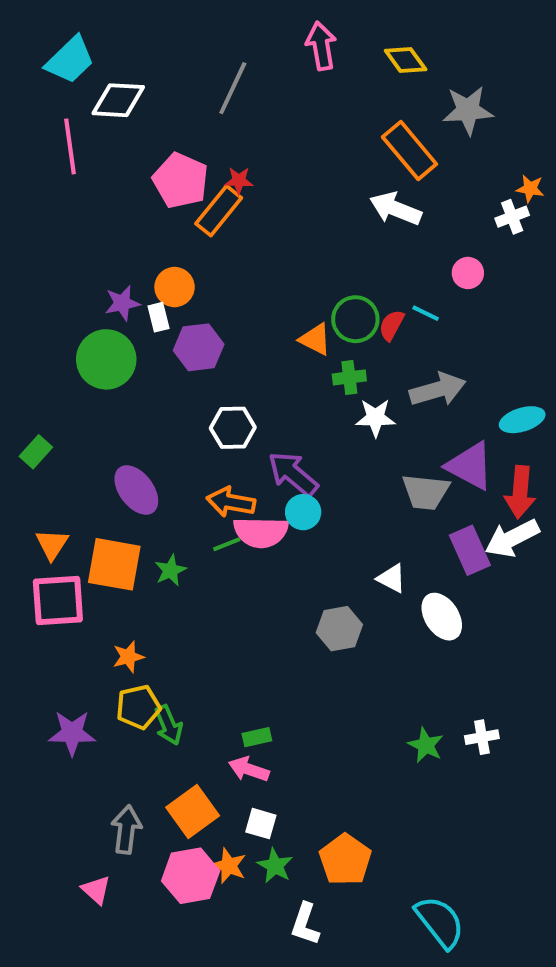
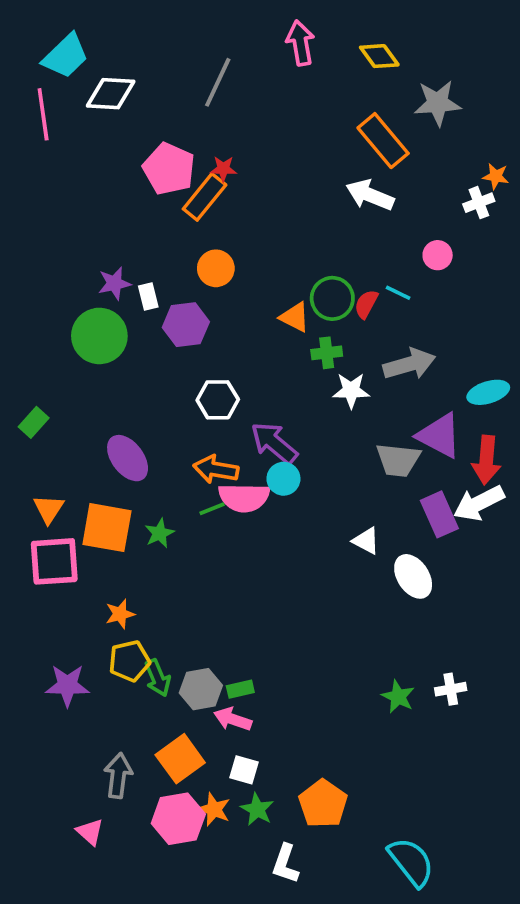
pink line: (70, 146) -> (43, 114), moved
orange circle: (175, 287) -> (216, 268), moved
gray hexagon: (339, 629) -> (201, 689), moved

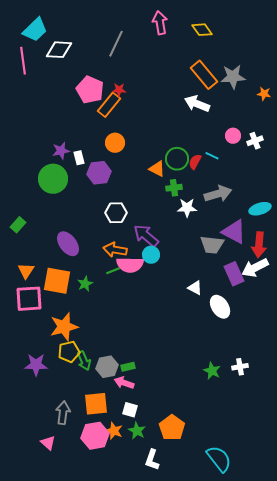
gray star: (438, 103) -> (233, 77), moved
white cross: (479, 203) -> (255, 141), moved
orange star: (120, 614) -> (64, 327), size x1.8
orange square: (180, 759) -> (96, 404), turned 30

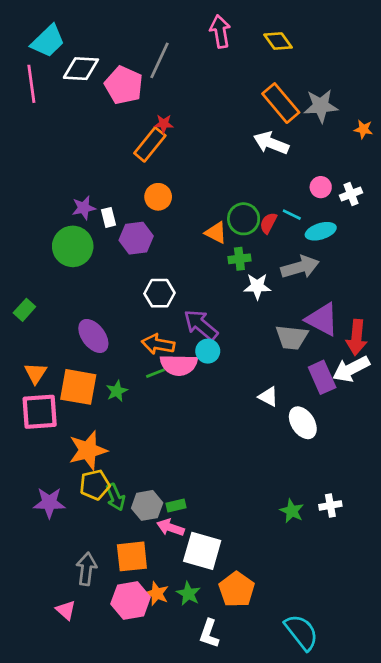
pink pentagon: (90, 90) -> (124, 85), moved
cyan ellipse: (260, 209) -> (321, 231), moved
white square: (130, 410) -> (202, 551), moved, size x1.8

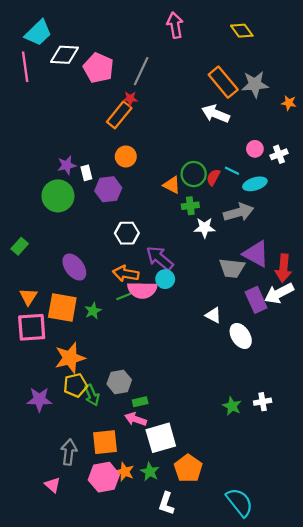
yellow diamond: (278, 41) -> (242, 31), moved
gray line: (159, 60) -> (141, 71), moved
gray hexagon: (147, 505) -> (119, 382), moved
white square: (202, 551) -> (161, 438), turned -32

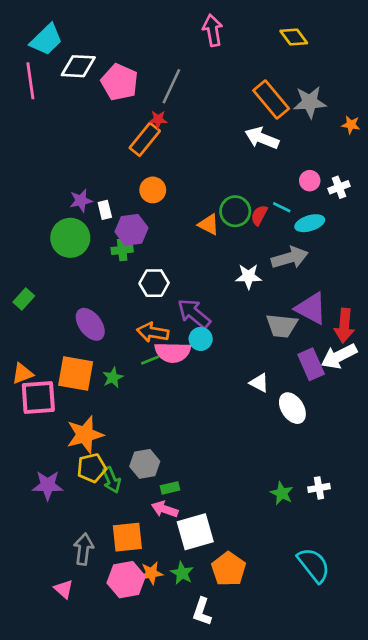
green cross: (190, 206) -> (122, 250), moved
orange triangle: (28, 297) -> (22, 374), moved, turned 36
orange star: (125, 472) -> (151, 573), turned -30
cyan semicircle: (240, 502) -> (314, 565), moved

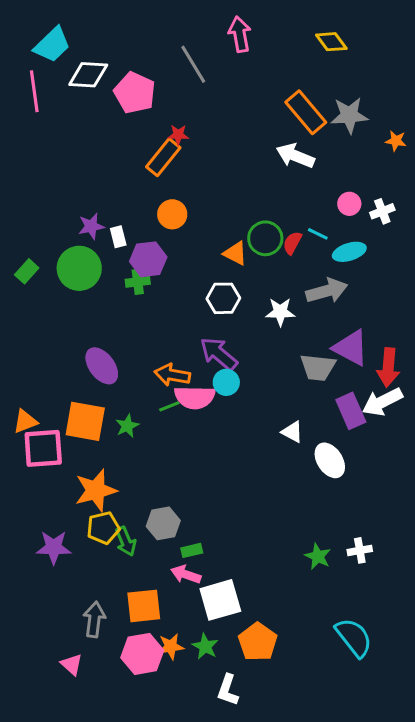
gray line: (171, 86) -> (193, 64), moved, turned -56
white hexagon: (154, 283) -> (223, 298), moved
green rectangle: (24, 299) -> (27, 271), moved

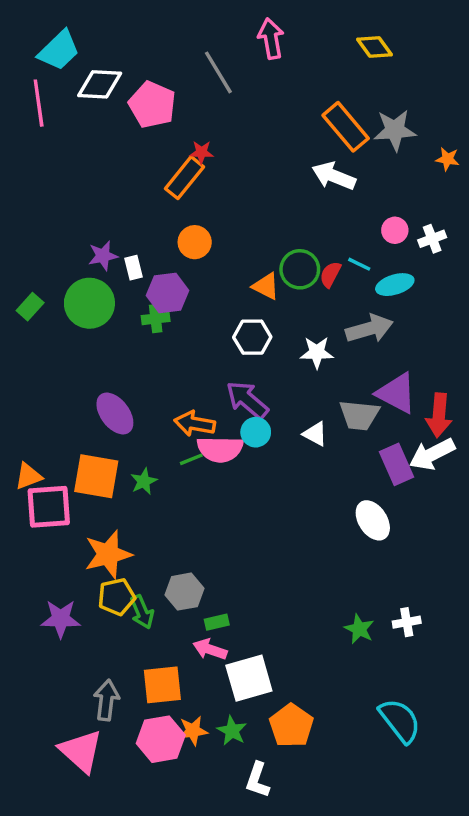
white triangle: (292, 432) -> (315, 434), moved
pink triangle: (72, 664) -> (81, 751), size x1.8

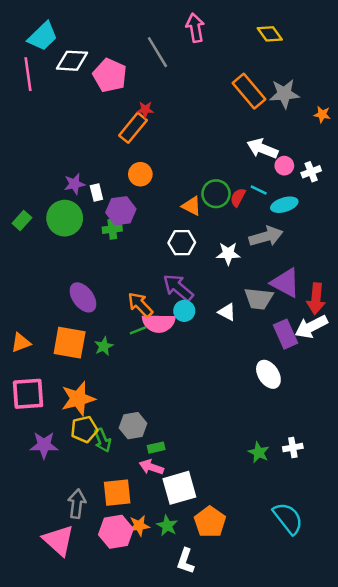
white arrow: (334, 176) -> (262, 149), moved
orange arrow: (195, 424) -> (140, 305), turned 36
pink square: (49, 507) -> (28, 394), moved

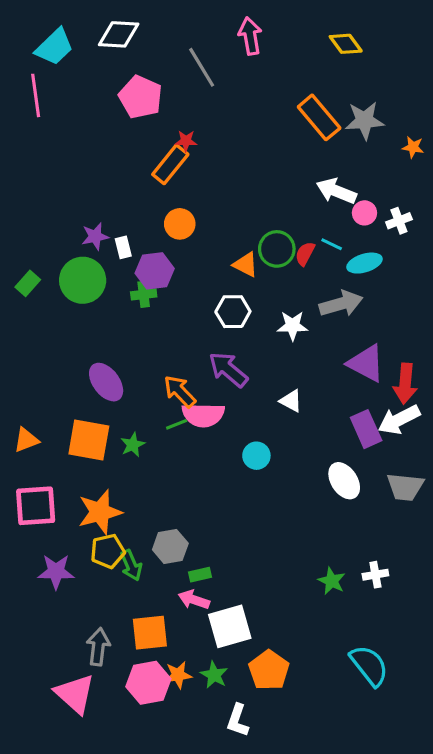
white diamond: (72, 61) -> (119, 34), moved
gray trapezoid: (259, 299) -> (405, 487), moved
cyan circle: (184, 311) -> (256, 456), moved

